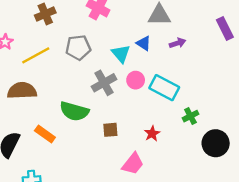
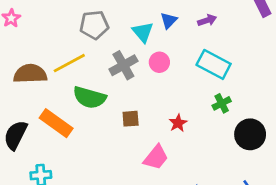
blue triangle: (144, 43) -> (169, 20), turned 42
yellow line: (36, 55) -> (69, 63), moved
cyan rectangle: (164, 88) -> (214, 64), moved
orange rectangle: (45, 134) -> (56, 123), size x1.4

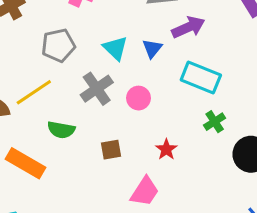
blue triangle: (169, 20) -> (152, 48), moved
purple arrow: (207, 20) -> (188, 27), size x1.5
pink circle: (159, 62) -> (138, 98), moved
green semicircle: (90, 97) -> (61, 130), size x0.7

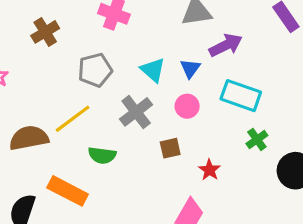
pink circle: (138, 98) -> (187, 106), moved
brown square: (111, 150) -> (170, 148), moved

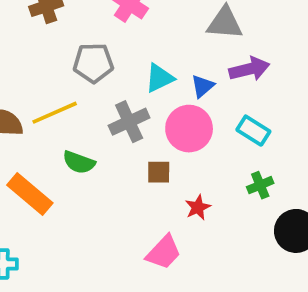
cyan triangle: (153, 70) -> (159, 78), turned 40
cyan rectangle: (241, 96) -> (253, 131), size x0.7
pink circle: (187, 106) -> (189, 129), size x1.6

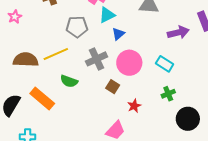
purple arrow: (249, 69) -> (178, 32), moved
cyan triangle: (159, 78) -> (107, 15), moved
blue triangle: (203, 86) -> (118, 34), moved
brown square: (159, 172) -> (113, 87), turned 32

